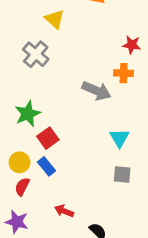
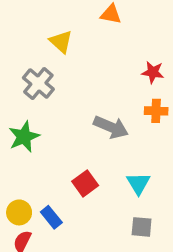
orange cross: (124, 73) -> (156, 111), moved
green star: (28, 114) -> (24, 137), moved
red square: (48, 138) -> (85, 183), moved

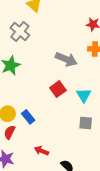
red square: (85, 183) -> (58, 89), moved

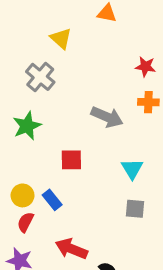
red square: (58, 89) -> (71, 160), moved, turned 35
red arrow: (41, 151) -> (71, 249), size x1.5

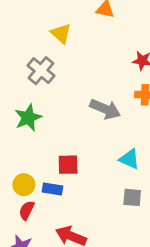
red square: (71, 160) -> (68, 165), moved
cyan triangle: (132, 169) -> (129, 159), turned -35
blue rectangle: (52, 200) -> (52, 189), turned -42

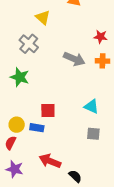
gray arrow: (105, 109) -> (74, 59), moved
green star: (28, 118) -> (20, 77), turned -30
red semicircle: (27, 210) -> (11, 143), moved

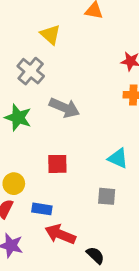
gray arrow: (74, 59) -> (64, 108), moved
blue rectangle: (37, 128) -> (42, 209), moved
gray square: (93, 134) -> (107, 196), moved

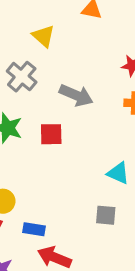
gray arrow: (64, 108) -> (76, 95), moved
red square: (57, 164) -> (51, 134), moved

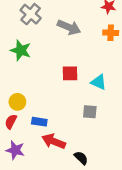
red square: (51, 134) -> (70, 73), moved

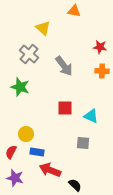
gray arrow: (69, 27) -> (64, 66), turned 30
yellow circle: (17, 102) -> (26, 134), moved

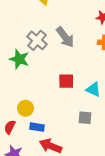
gray cross: (29, 54) -> (37, 40), moved

